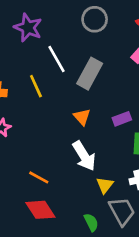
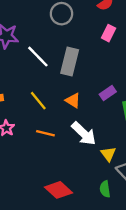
yellow line: (36, 86) -> (38, 101), moved
orange line: (39, 177) -> (45, 133), moved
green semicircle: (91, 222) -> (105, 189), turned -147

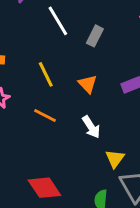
gray rectangle: (70, 61) -> (95, 36), size x0.6
white arrow: (84, 134) -> (91, 127), size x0.7

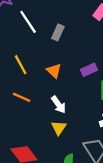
yellow triangle: (115, 159) -> (59, 128), moved

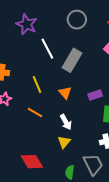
gray rectangle: (58, 32) -> (72, 60), size x1.6

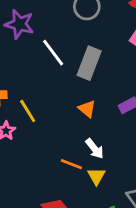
yellow line: (37, 85) -> (28, 111), moved
orange line: (35, 112) -> (71, 164), moved

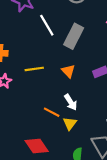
yellow line: (28, 111) -> (34, 69), moved, turned -72

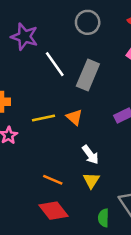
orange triangle: (68, 71) -> (74, 117), moved
orange line: (52, 112) -> (53, 180), moved

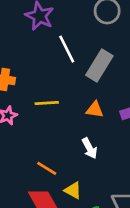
orange triangle: (74, 117) -> (95, 110), moved, turned -42
yellow triangle: (91, 180) -> (73, 190), moved, turned -42

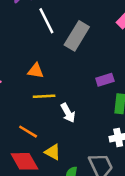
yellow line: (47, 103) -> (44, 96), moved
orange triangle: (95, 110) -> (36, 71), moved

